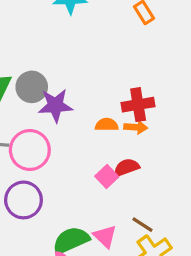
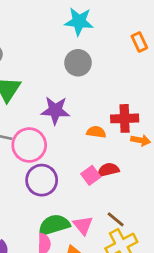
gray circle: (32, 87) -> (78, 63), moved
orange arrow: (136, 127) -> (141, 140), moved
purple circle: (23, 200) -> (42, 180), moved

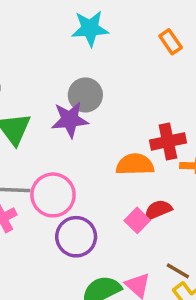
gray circle: (78, 63) -> (85, 95), moved
purple star: (55, 110) -> (70, 120), moved
orange semicircle: (96, 132) -> (135, 165), size x1.5

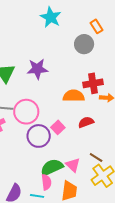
cyan star: (90, 28) -> (51, 17), turned 30
gray circle: (85, 95) -> (84, 44), moved
pink square: (137, 220) -> (58, 127), moved

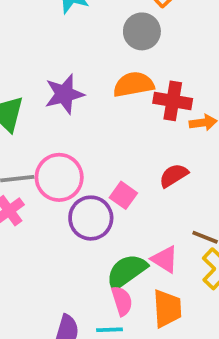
red cross: (93, 83) -> (173, 101), turned 30
orange semicircle: (74, 96) -> (134, 84), moved

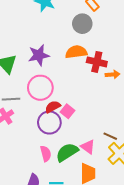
red semicircle: (174, 175) -> (53, 107), moved
pink circle: (59, 177) -> (40, 88), moved
pink semicircle: (122, 301) -> (46, 154), moved

